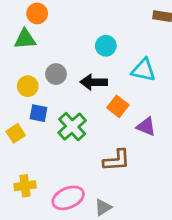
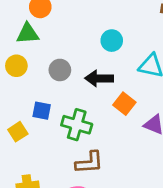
yellow circle: (28, 86) -> (16, 66), moved
green cross: (72, 127) -> (77, 125), turned -32
brown L-shape: (117, 160) -> (89, 163), moved

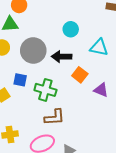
gray circle: (60, 70) -> (33, 51), size x1.6

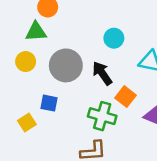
black arrow: (62, 57) -> (102, 73), turned 54
green cross: (45, 90) -> (102, 116), moved

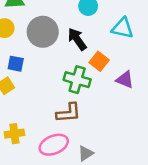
blue square: (49, 103) -> (16, 64), moved

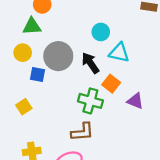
cyan triangle: (122, 28) -> (119, 53), moved
blue square: (16, 64) -> (38, 74), moved

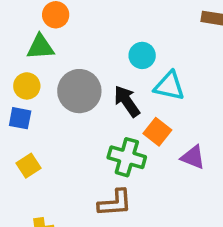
blue square: (38, 74) -> (20, 118), moved

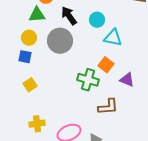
black arrow: (127, 101) -> (69, 16), moved
brown L-shape: (115, 203) -> (108, 107), moved

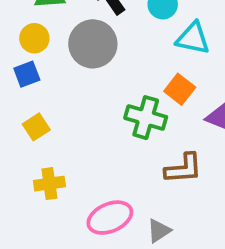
blue square: (25, 57) -> (27, 74), turned -32
yellow cross: (37, 124) -> (49, 184), moved

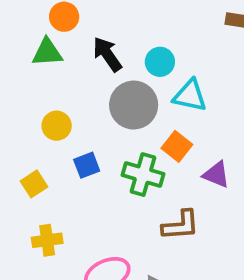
yellow circle: (34, 38) -> (57, 126), moved
gray circle: (93, 44) -> (134, 105), moved
blue square: (27, 74) -> (87, 165), moved

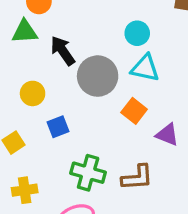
black arrow: (107, 54) -> (63, 51), moved
cyan circle: (160, 62) -> (137, 33), moved
green cross: (143, 175) -> (88, 173), moved

